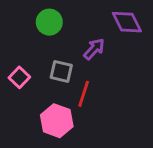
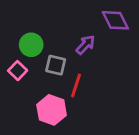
green circle: (49, 22) -> (31, 45), moved

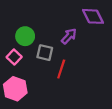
pink hexagon: (52, 110) -> (15, 89), moved

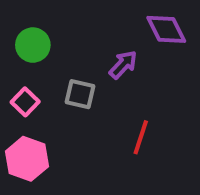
green circle: (25, 36) -> (33, 45), moved
red line: (61, 69) -> (141, 137), moved

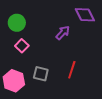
gray square: (80, 94) -> (41, 74), moved
pink square: (25, 102) -> (22, 46), moved

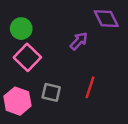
pink square: (22, 46) -> (27, 57), size x1.5

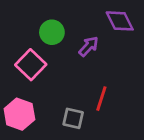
green circle: (21, 29) -> (52, 32), moved
gray square: (51, 92) -> (73, 118), moved

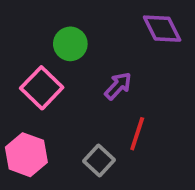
purple arrow: (89, 46) -> (118, 86), moved
gray square: (73, 118) -> (99, 160), turned 30

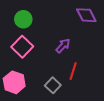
green circle: (70, 44) -> (23, 19), moved

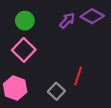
purple diamond: (86, 15) -> (92, 16), turned -35
purple arrow: (63, 46) -> (67, 21), moved

